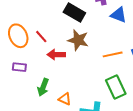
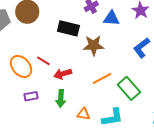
brown star: (78, 40) -> (94, 45), moved
orange line: (113, 54) -> (102, 79), moved
green arrow: (43, 87) -> (61, 98), moved

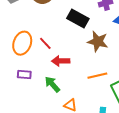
orange ellipse: (21, 66) -> (22, 43), turned 45
green arrow: (61, 98) -> (52, 84), turned 120

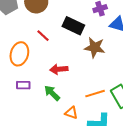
red line: (45, 43) -> (43, 36), moved
orange line: (97, 76) -> (95, 94), moved

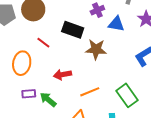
green arrow: (52, 93) -> (48, 100), moved
orange line: (95, 94) -> (90, 92), moved

